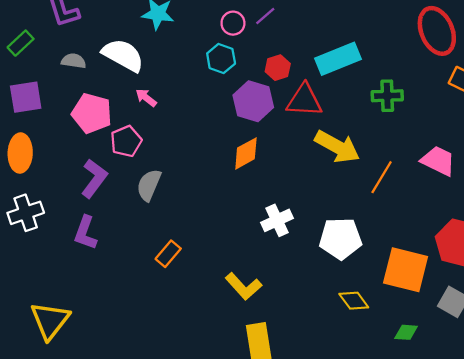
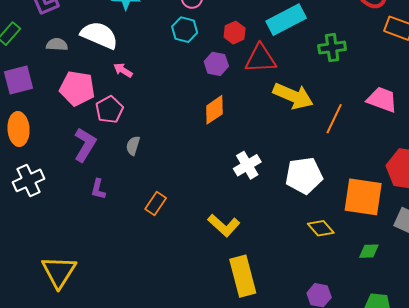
purple hexagon: (253, 101) -> (216, 64), size x0.7
gray semicircle: (149, 185) -> (133, 146), size x0.7
purple L-shape: (85, 233) -> (98, 189), moved, size x0.7

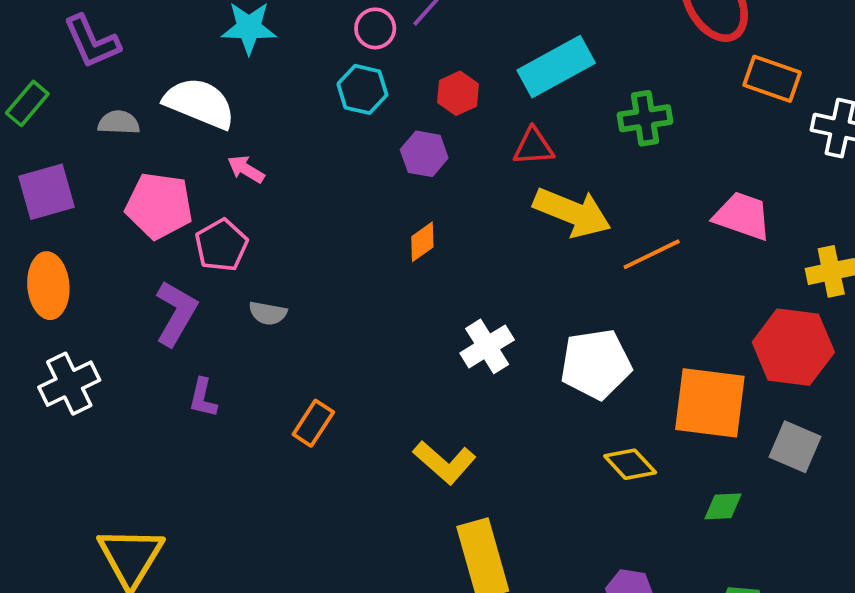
red triangle: (261, 59) -> (533, 147), moved, size x0.7
orange diamond: (214, 110) -> (422, 242), size x0.7
orange line: (334, 119) -> (652, 254), turned 40
gray semicircle: (133, 146) -> (268, 313), turned -96

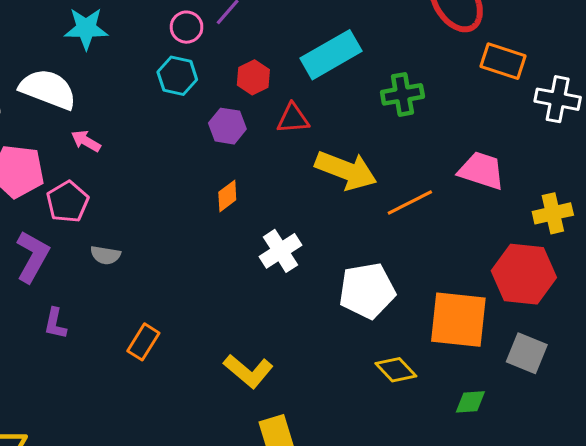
red triangle: (533, 147) -> (293, 119), moved
white cross: (487, 346) -> (280, 251), moved

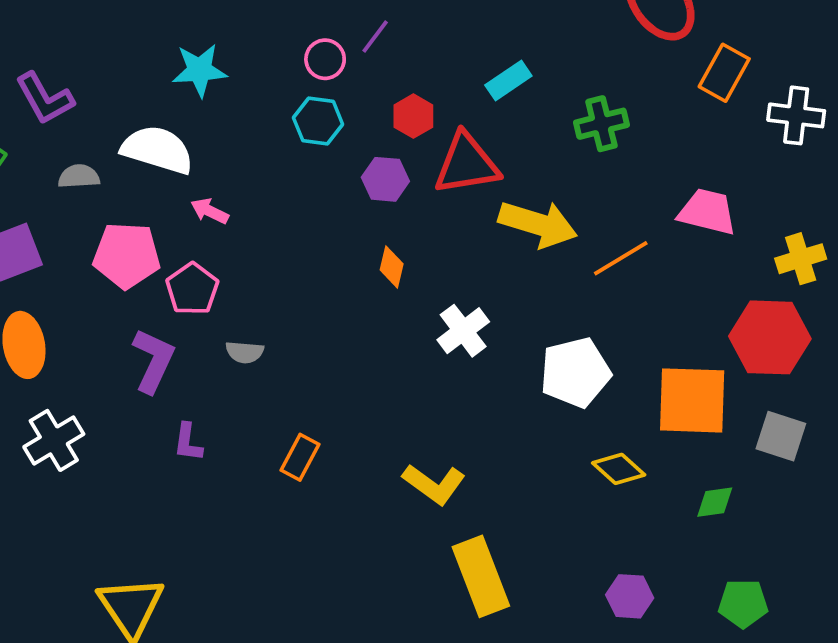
cyan rectangle: (331, 55) -> (508, 81), size x0.6
orange rectangle: (503, 61) -> (724, 73), turned -75
red triangle: (293, 119) -> (467, 164), size x1.6
orange diamond: (227, 196) -> (392, 267), turned -36

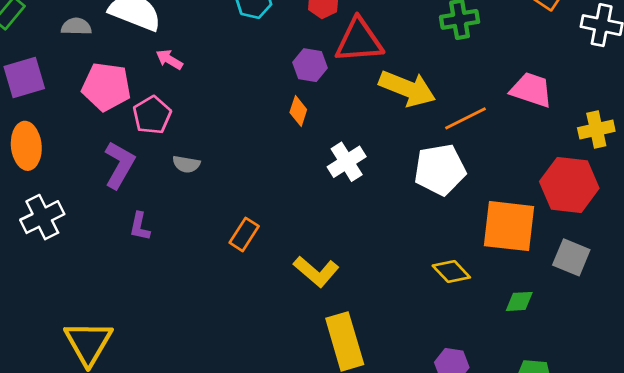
purple hexagon: (385, 179) -> (310, 65), moved
white pentagon: (575, 372) -> (440, 170), moved
orange rectangle: (300, 457) -> (244, 234), moved

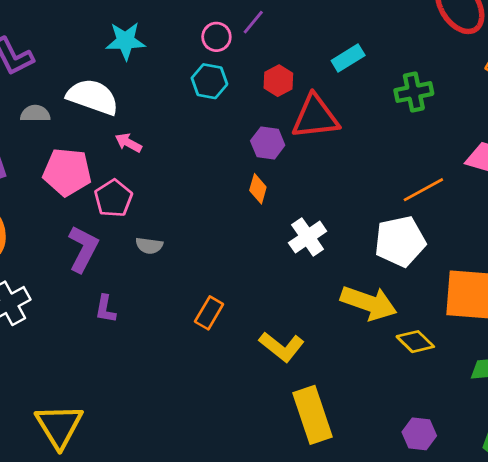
yellow arrow: (407, 88) -> (369, 303), moved

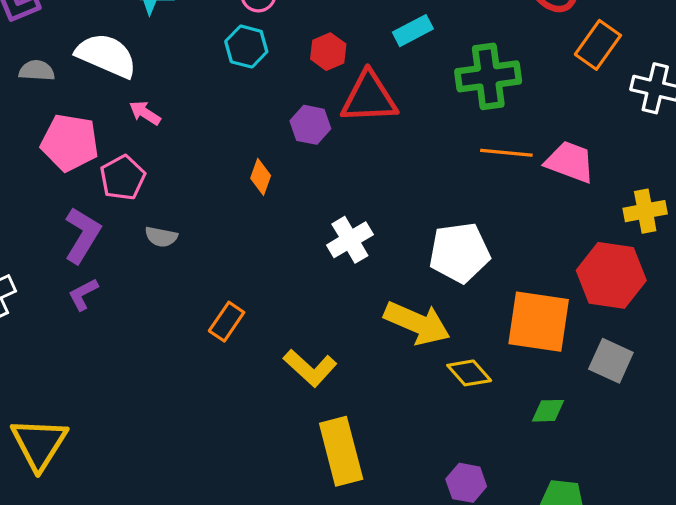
green cross: (414, 92) -> (488, 76), size x1.4
orange diamond: (258, 189) -> (261, 177), moved
orange line: (423, 190) -> (506, 153), moved, turned 30
purple L-shape: (105, 309) -> (83, 294), moved, turned 48

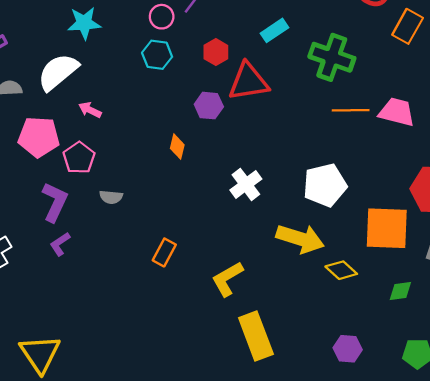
white semicircle: (106, 55) -> (58, 72), turned -57
green cross: (488, 76) -> (332, 57), turned 33
yellow L-shape: (310, 368) -> (227, 279), turned 114

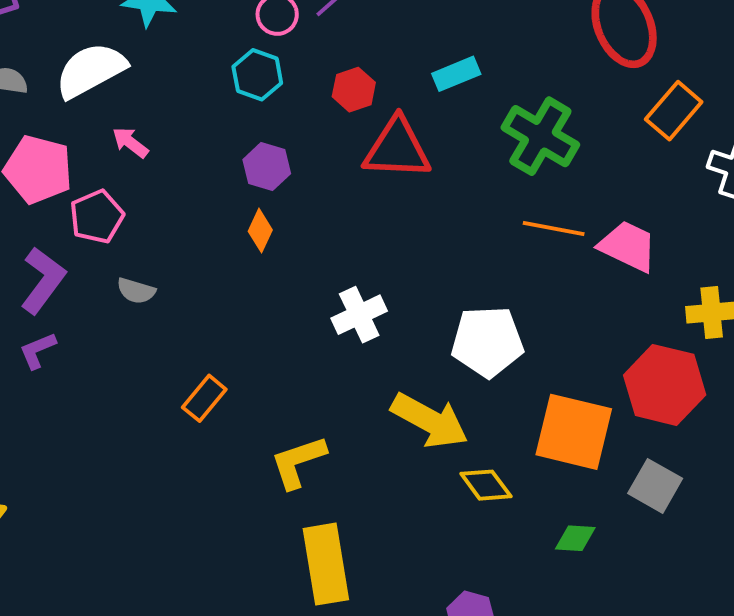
purple hexagon: (209, 106) -> (267, 167), moved

